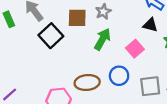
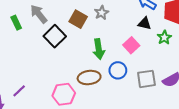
brown square: (77, 18) -> (78, 19), turned 30
green arrow: (102, 39) -> (99, 49), moved, turned 144

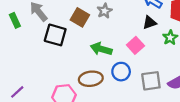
black triangle: (145, 23) -> (150, 23), turned -32
black square: (55, 36) -> (55, 35), turned -30
green arrow: (99, 49) -> (101, 49), turned 114

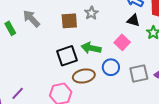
brown square: (80, 17) -> (69, 21), turned -30
black triangle: (150, 23) -> (133, 20), turned 40
black square: (55, 35) -> (67, 56), moved, turned -30

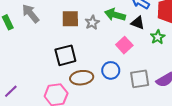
gray star: (91, 13) -> (92, 22), moved
green arrow: (91, 48) -> (115, 15), moved

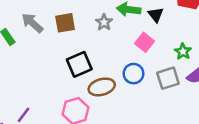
brown square: (70, 19) -> (65, 23), moved
black triangle: (138, 23) -> (156, 15), turned 40
green star: (158, 37) -> (183, 52), moved

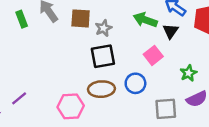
gray star: (104, 22) -> (104, 28), moved
black square: (79, 64) -> (103, 56), moved
gray square: (168, 78) -> (166, 109), moved

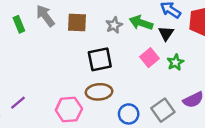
gray star: (104, 28) -> (114, 25), moved
green star: (189, 73) -> (175, 62), moved
blue circle: (135, 83) -> (129, 114), moved
gray square: (166, 109) -> (163, 110), turned -30

